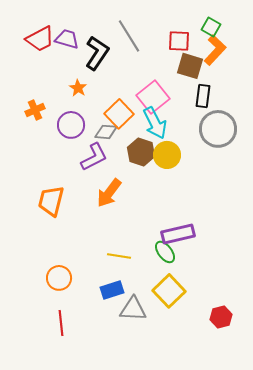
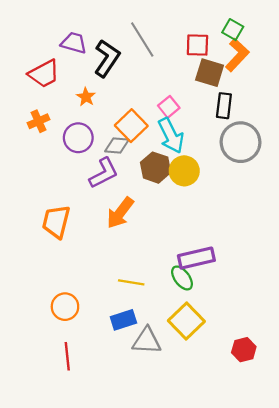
red trapezoid: (40, 39) -> (44, 74), moved
pink square: (153, 97) -> (169, 107), size x0.6

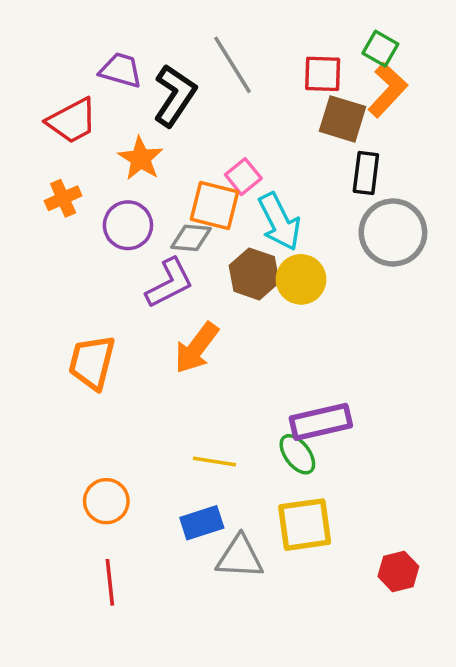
orange star: (86, 97) -> (141, 159), size x1.4
pink square: (169, 107) -> (243, 177), moved
orange square: (131, 126) -> (214, 205), turned -32
yellow square: (186, 321) -> (305, 525), turned 36

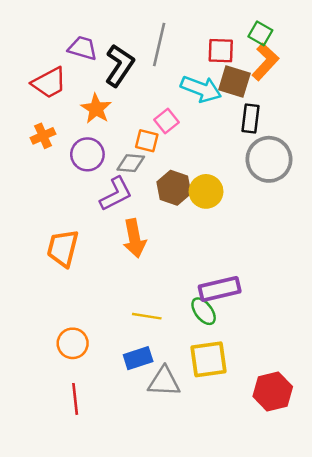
gray line: (233, 65) -> (159, 44), turned 45
orange square: (214, 205) -> (147, 141), size x0.7
cyan arrow: (279, 222) -> (201, 89), moved, turned -42
orange arrow: (196, 348) -> (134, 238), turned -48
red hexagon: (398, 571) -> (273, 391), size x1.4

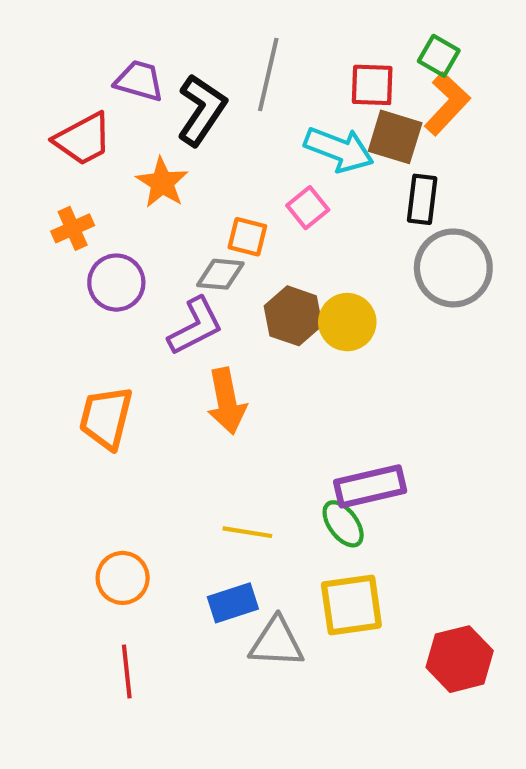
pink square: (166, 121) -> (308, 208), moved
purple circle: (87, 154) -> (116, 283), moved

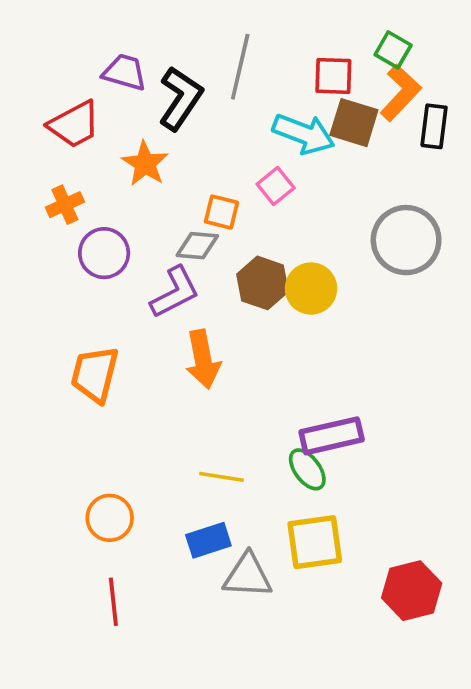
black rectangle: (422, 199) -> (434, 126), moved

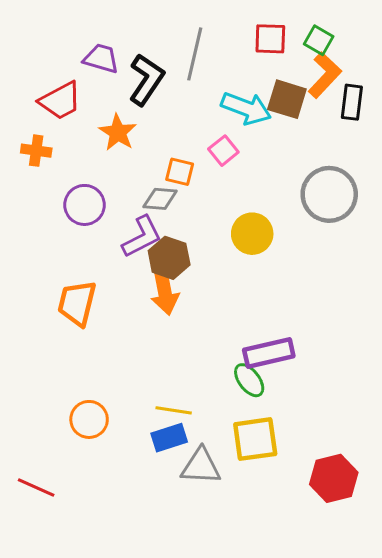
red square: (333, 76) -> (270, 39), moved
orange cross: (65, 205) -> (36, 151), moved, turned 32
brown hexagon: (263, 283) -> (169, 258), moved
yellow line: (222, 477) -> (174, 410), moved
red line: (113, 602) -> (36, 487), moved, turned -60

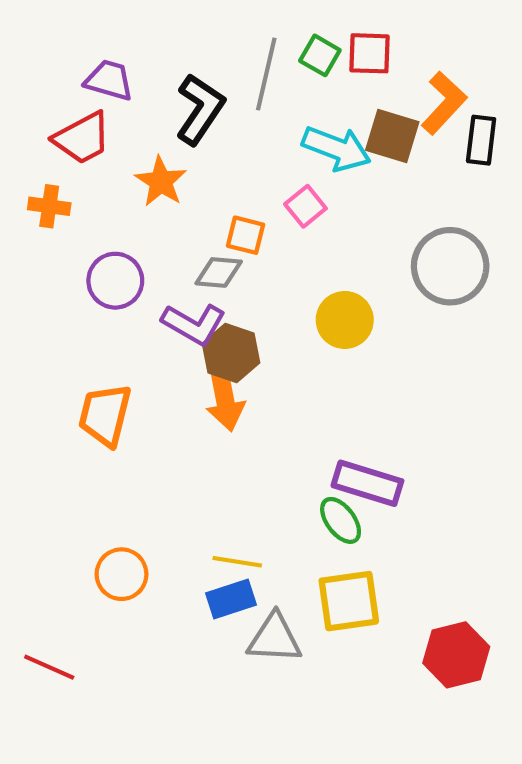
green square: (319, 40) -> (320, 55), moved
purple trapezoid: (101, 58) -> (109, 80), moved
purple L-shape: (142, 237) -> (194, 324), turned 57
purple rectangle: (269, 353) -> (367, 483), turned 30

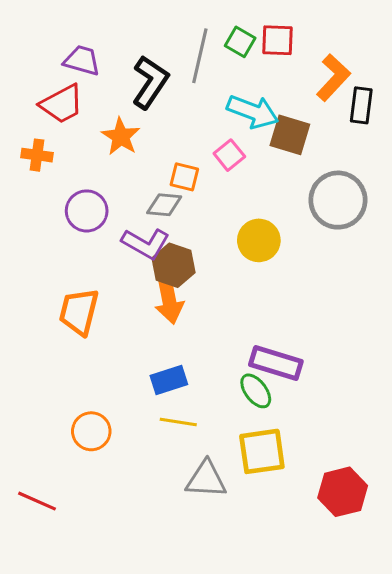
brown square: (392, 136) -> (290, 135), moved
blue rectangle: (231, 599) -> (169, 380), moved

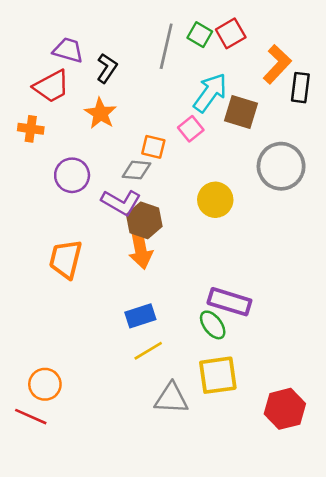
red square: (277, 40) -> (231, 33), turned -32
black L-shape: (150, 82) -> (107, 68), moved, size x0.7
cyan arrow: (253, 112) -> (210, 93), turned -75
yellow line: (178, 422) -> (148, 351), turned -40
orange circle: (91, 431) -> (45, 384), moved

